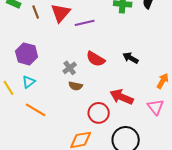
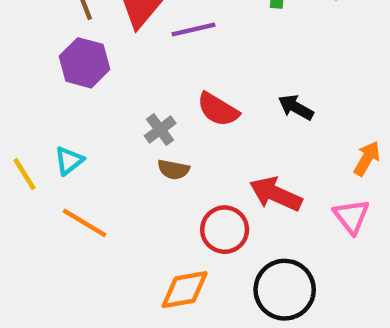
purple hexagon: (27, 54) -> (84, 63), moved

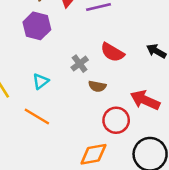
cyan triangle: (69, 161) -> (41, 81), moved
brown semicircle: (173, 170) -> (97, 86), moved

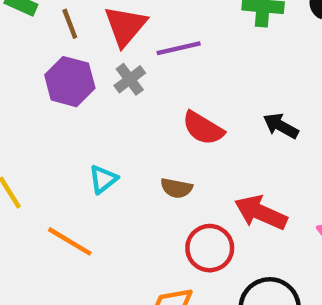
gray cross: (80, 64) -> (130, 79), moved
cyan triangle: (41, 81) -> (103, 179), moved

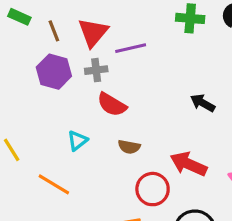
gray cross: (130, 79) -> (96, 70), turned 30
red semicircle: (203, 128) -> (112, 105), moved

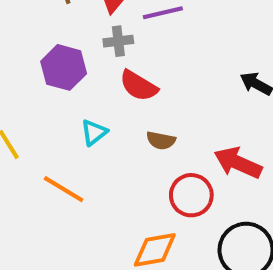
purple hexagon: (54, 72) -> (64, 67), moved

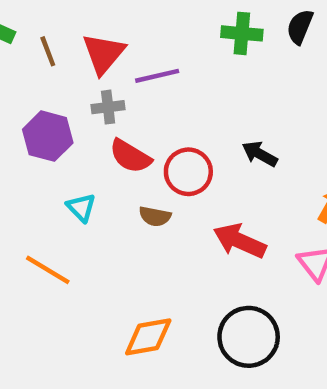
cyan triangle: (94, 132) -> (81, 207), turned -36
red circle: (191, 195) -> (188, 172), moved

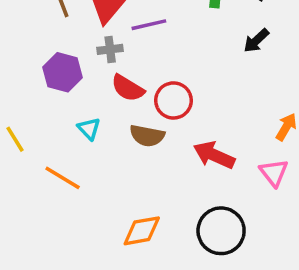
black arrow: (260, 154) -> (256, 41), moved, turned -72
brown semicircle: (155, 216) -> (147, 136), size x1.4

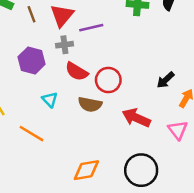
black arrow: (256, 41) -> (166, 80), moved

